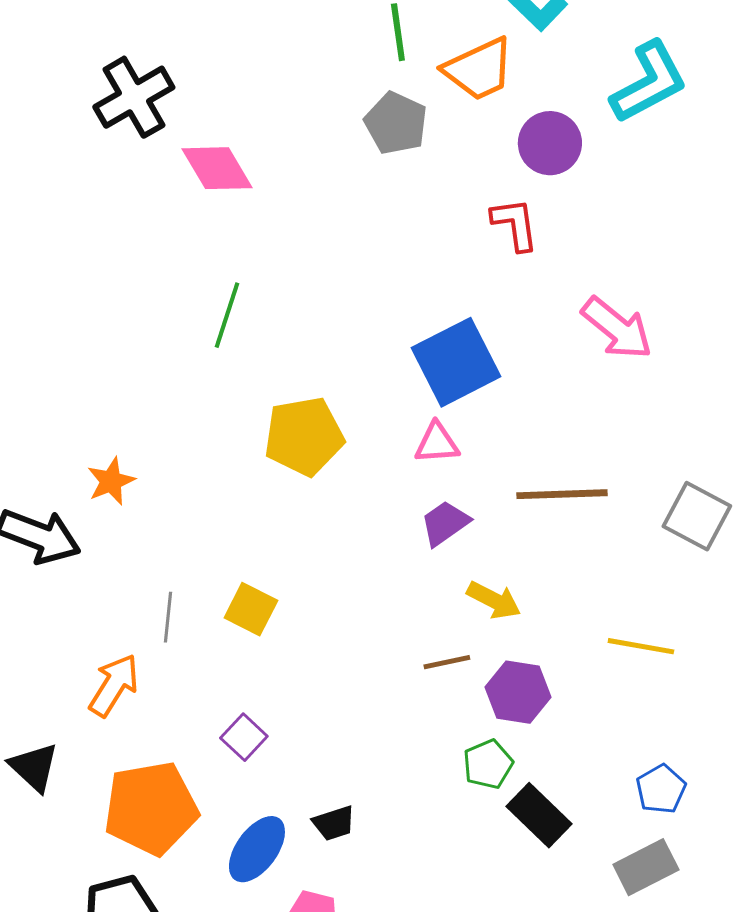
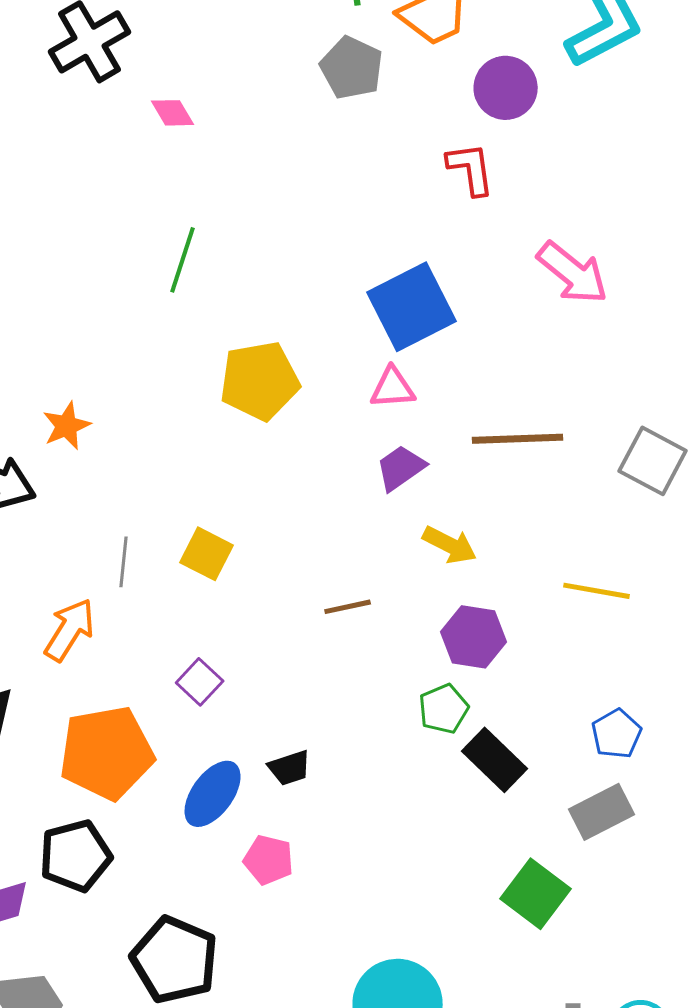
pink diamond: (217, 168) -> (173, 113), size x0.6
brown line: (447, 662) -> (348, 607), moved

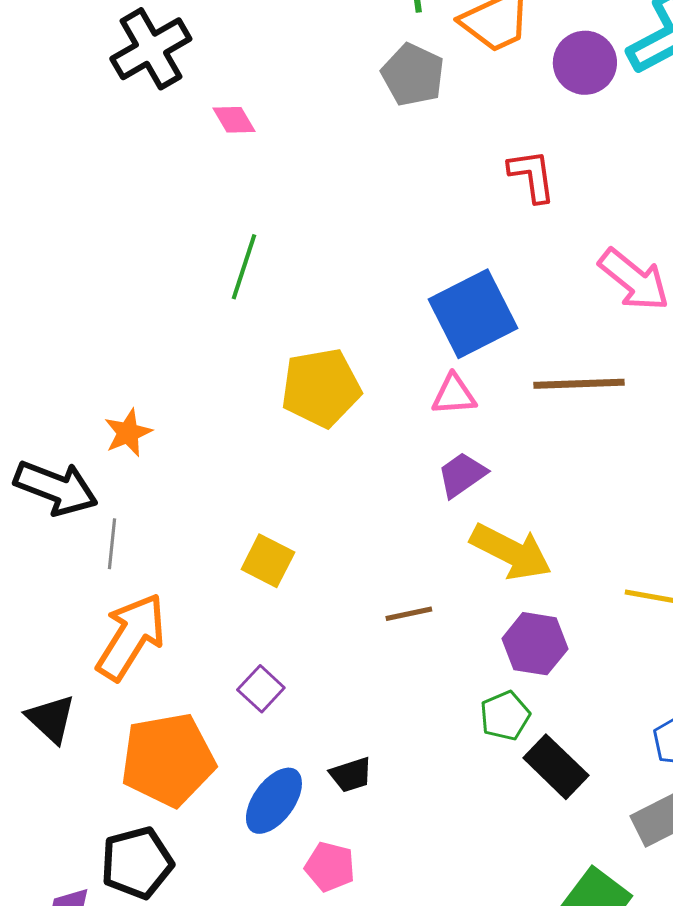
purple circle: (506, 88) -> (585, 63), moved
brown line: (518, 439) -> (579, 384), moved
yellow arrow: (450, 545) -> (511, 552), size x1.5
gray line: (124, 562) -> (112, 544), moved
orange arrow: (70, 630) -> (131, 637), size x1.4

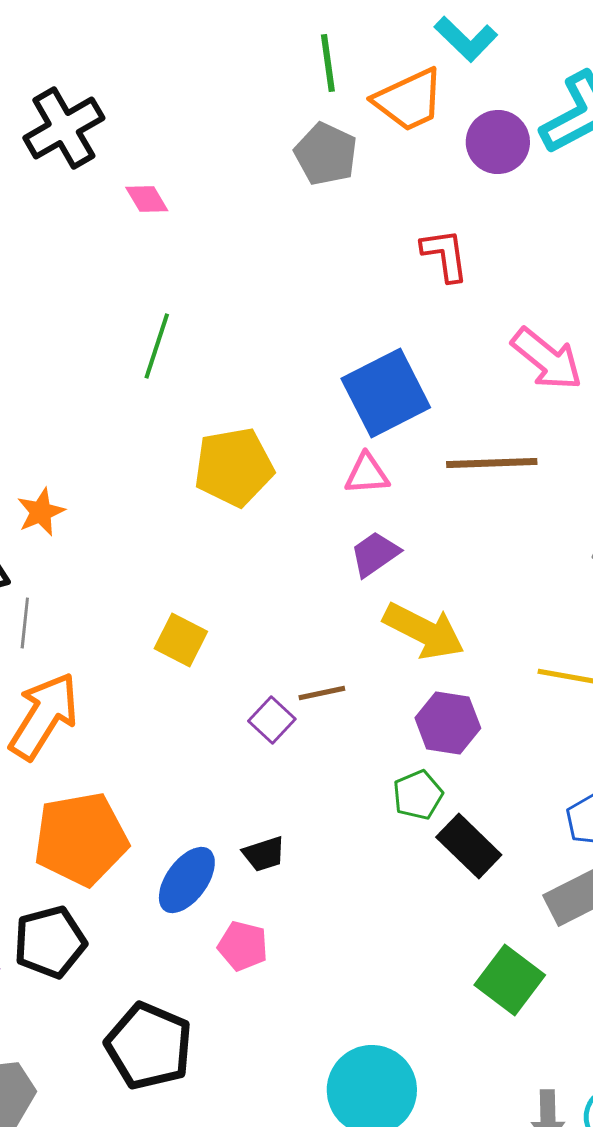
purple square: (261, 689) -> (272, 720), moved

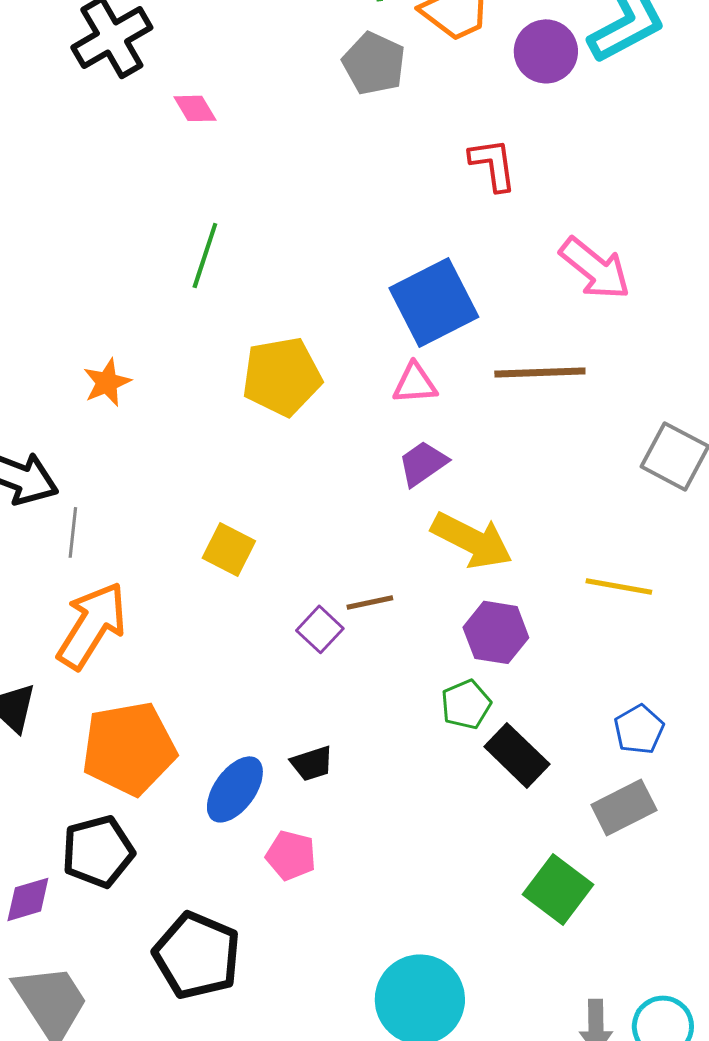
orange star: (41, 512) -> (107, 382), moved

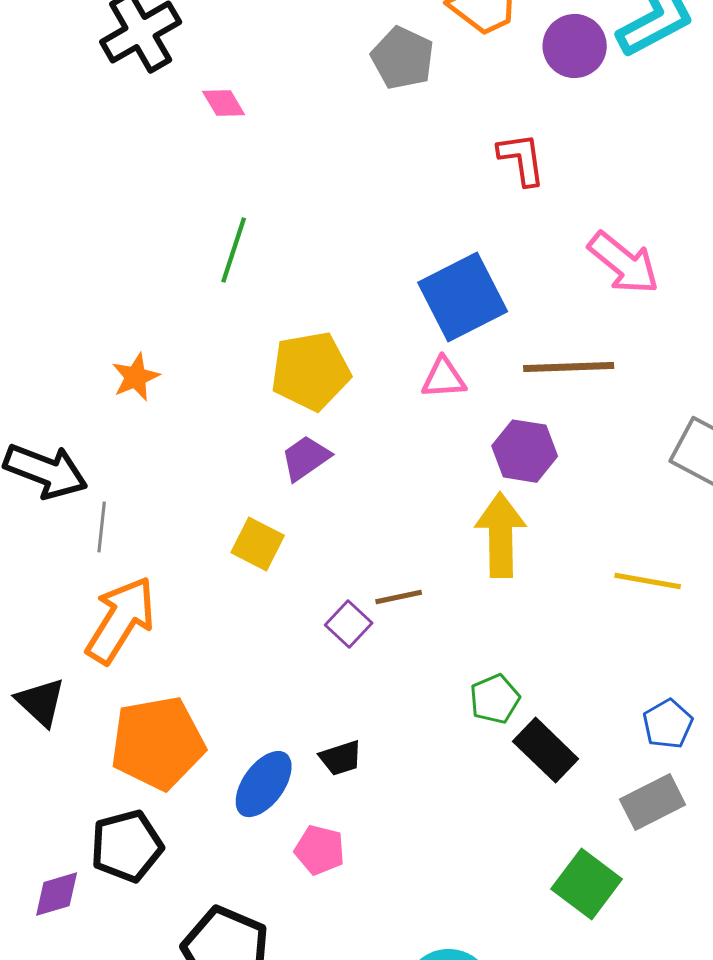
purple trapezoid: (423, 463) -> (306, 458), moved
yellow arrow: (472, 540) -> (501, 535), turned -118
purple hexagon: (496, 632) -> (525, 451), moved

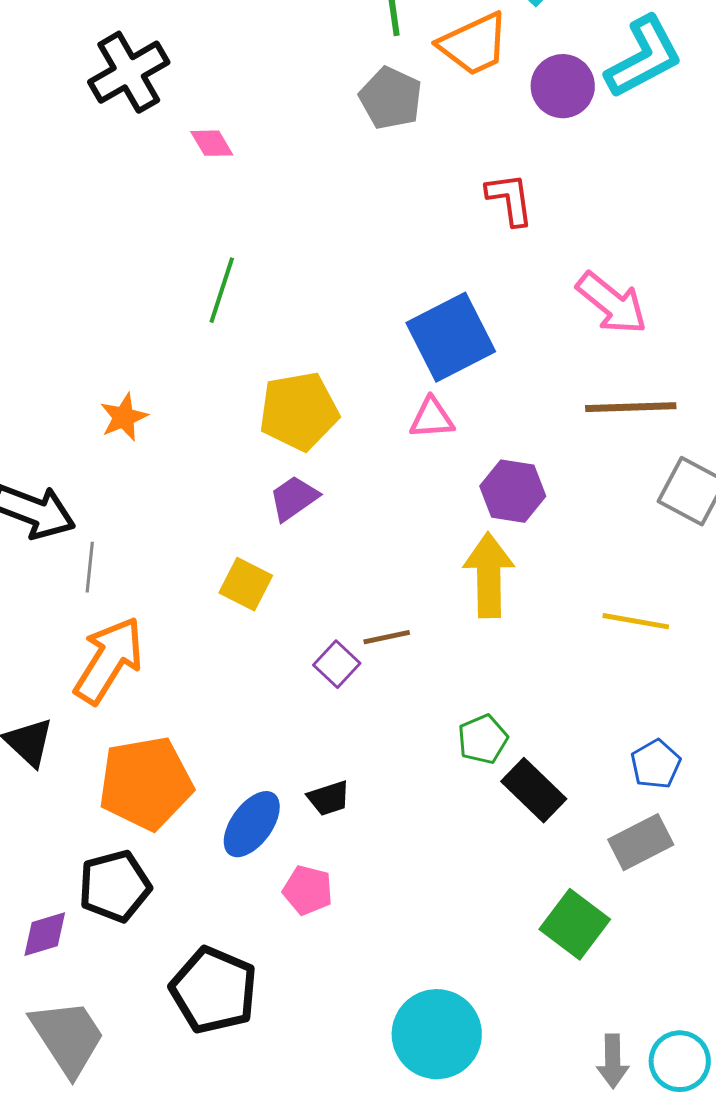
brown line: (569, 367) -> (631, 407), moved

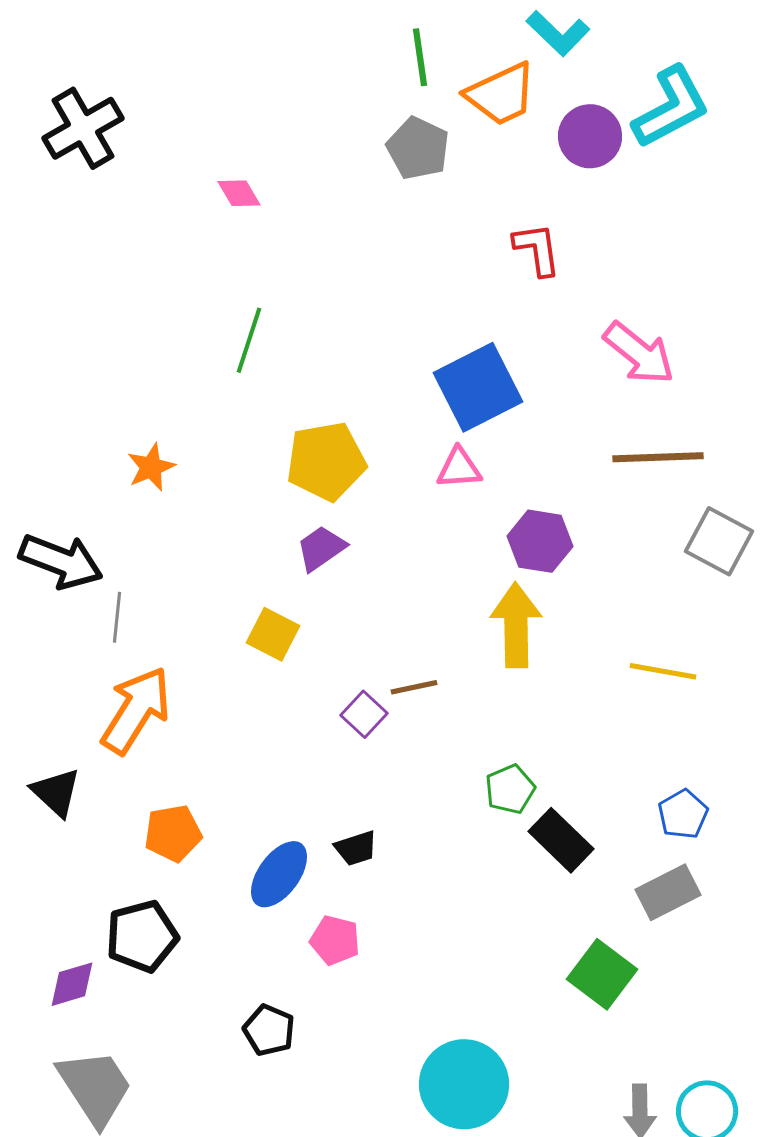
black cross: (129, 72) -> (83, 128), moved
orange pentagon: (146, 783) -> (173, 833), size x0.6
black pentagon: (214, 990) -> (269, 1030), moved, size x0.6

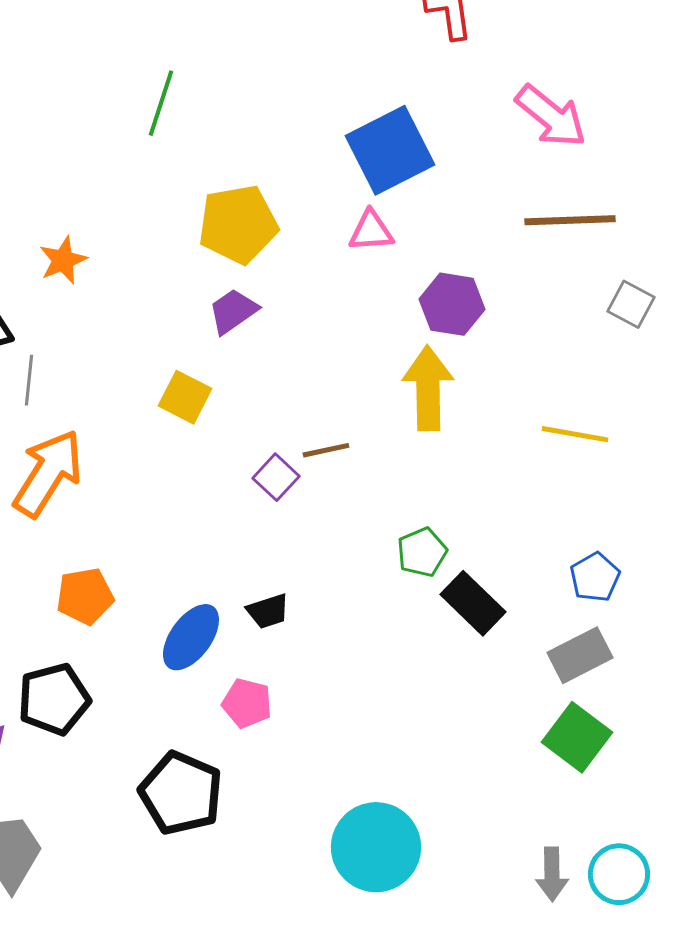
orange star: (151, 467) -> (63, 260), moved
gray square: (719, 541) -> (631, 304), size x0.7
green square: (602, 974) -> (577, 737), moved
black pentagon: (269, 1030) -> (181, 793), size x1.6

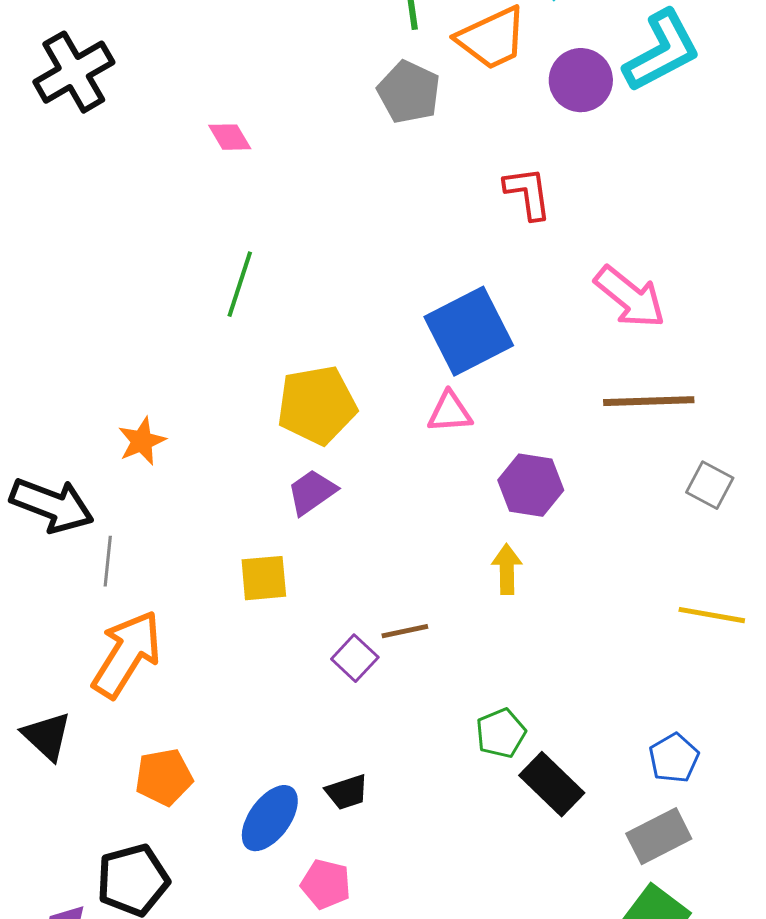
yellow arrow: (428, 388) -> (507, 569), size x0.6
yellow square: (185, 397) -> (264, 578), turned -32
yellow line: (575, 434) -> (712, 615), moved

